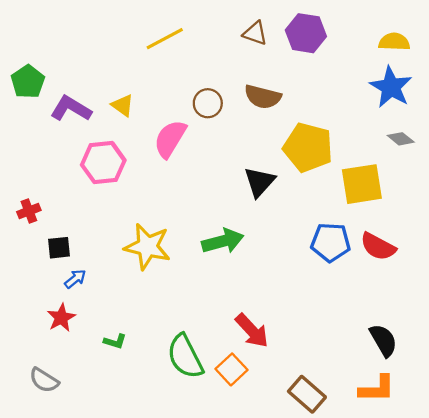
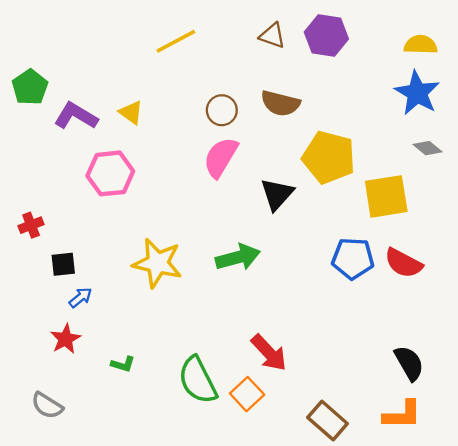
pink semicircle: (170, 139) -> (221, 157), moved

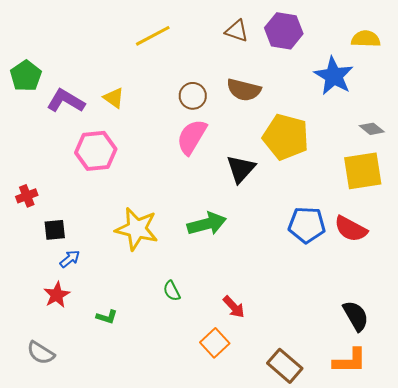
blue star: (417, 93) -> (334, 76), moved
yellow square: (386, 196) -> (363, 171), moved
red arrow: (269, 353) -> (234, 307), size x0.7
green semicircle: (198, 380) -> (172, 291), moved, size x0.5

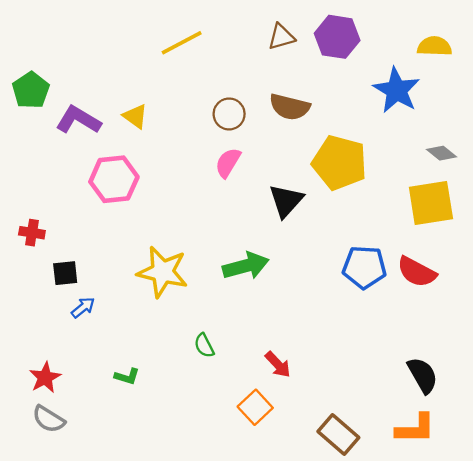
brown triangle: (237, 31) -> (281, 37), turned -35
pink semicircle: (192, 137) -> (228, 163), size x0.7
red cross: (27, 196) -> (32, 233), turned 30
red star: (57, 295) -> (45, 378), moved

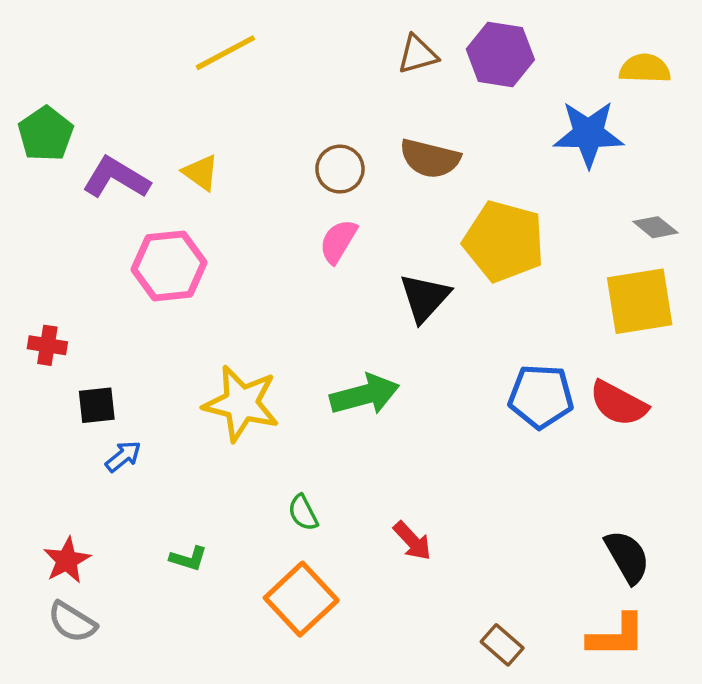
yellow line: (182, 43) -> (225, 53), moved
blue star: (396, 90) -> (588, 134), turned -30
orange square: (255, 407) -> (301, 599), moved, size x1.4
brown rectangle: (338, 435) -> (502, 645), size x0.7

